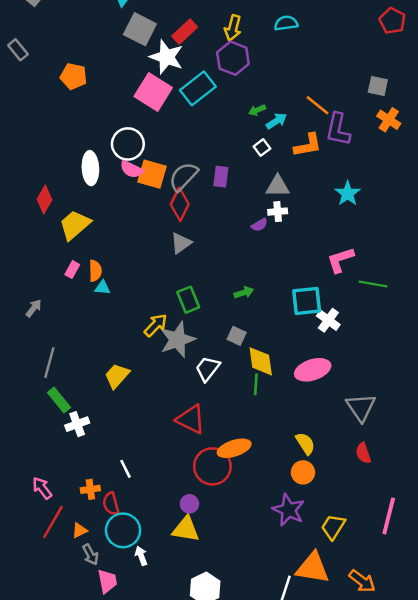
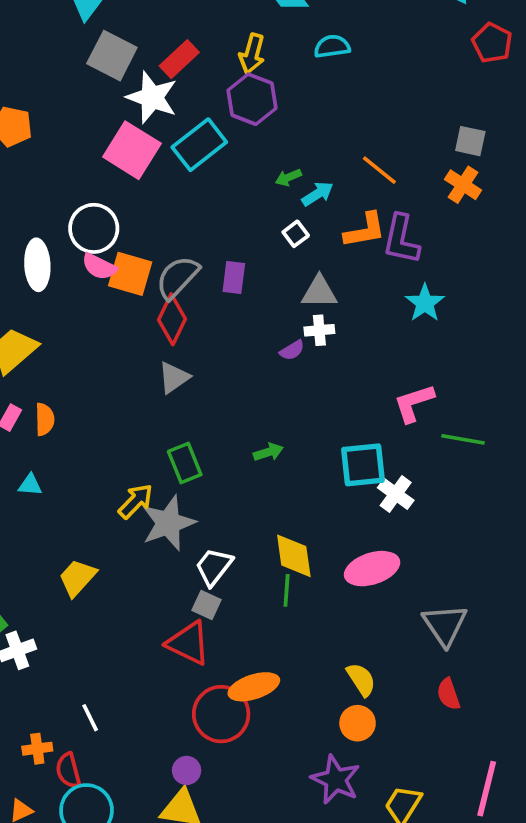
orange cross: (389, 120) -> (463, 185), moved
purple L-shape: (338, 129) -> (401, 239), moved
cyan triangle: (102, 288) -> (30, 485), moved
gray square: (237, 336) -> (207, 605), moved

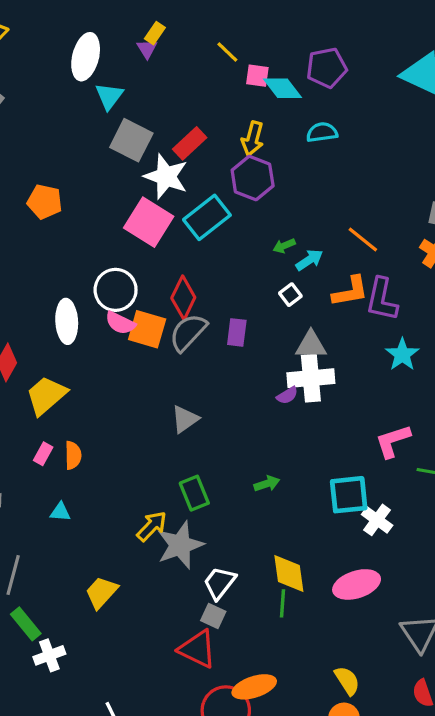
red diamond: (172, 319) -> (183, 298), moved
white cross: (319, 330) -> (311, 378), size x1.8

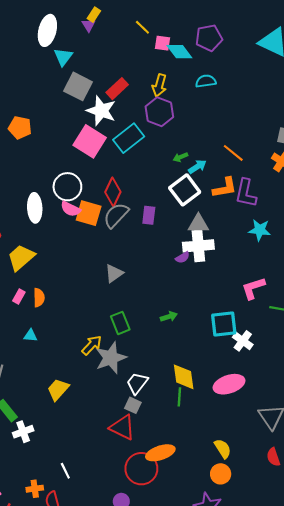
white square: (290, 295) -> (185, 190), size x2.0
cyan star: (402, 354) -> (260, 230), turned -30

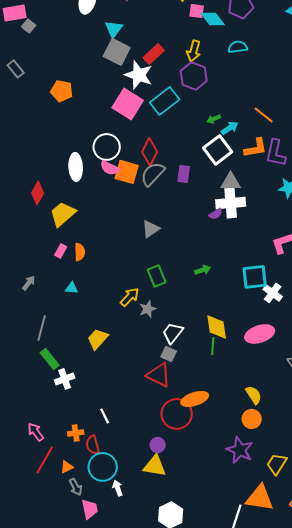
cyan triangle: (63, 57) -> (114, 29), moved
gray star: (111, 358) -> (148, 309), size x0.6

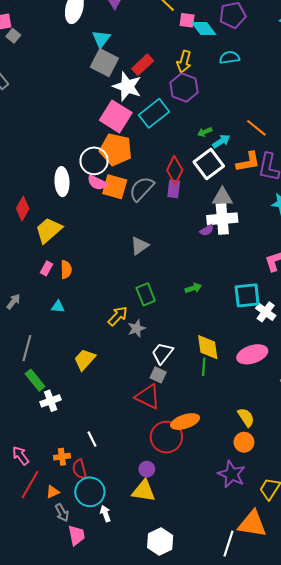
orange pentagon: (62, 91) -> (116, 150), moved, size x1.4
red diamond: (150, 152) -> (175, 170), moved

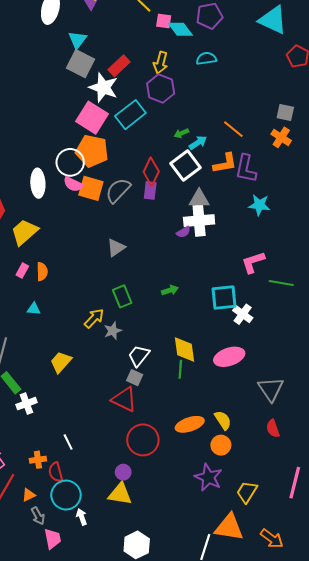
orange ellipse: (185, 422) -> (190, 424), moved

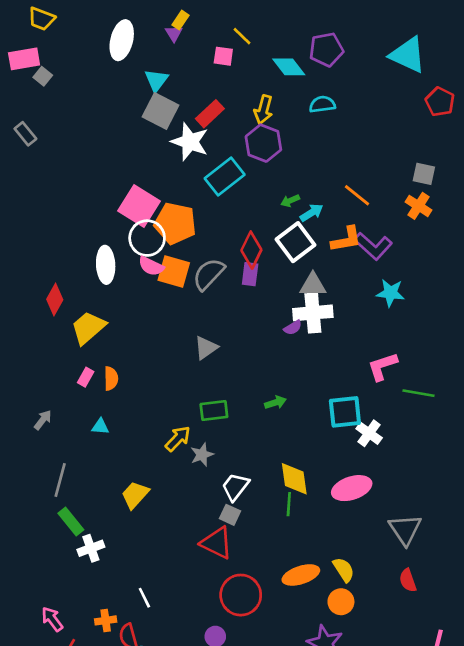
pink square: (164, 21) -> (223, 56), moved
pink square: (92, 118) -> (139, 206), moved
purple L-shape: (246, 169) -> (373, 246), turned -60
green rectangle: (122, 296) -> (214, 411), turned -75

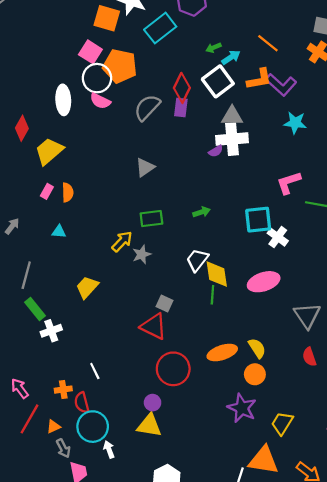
pink square: (139, 206) -> (90, 52), size x0.7
orange square: (174, 271) -> (107, 18), moved
white trapezoid: (235, 487) -> (197, 260), moved

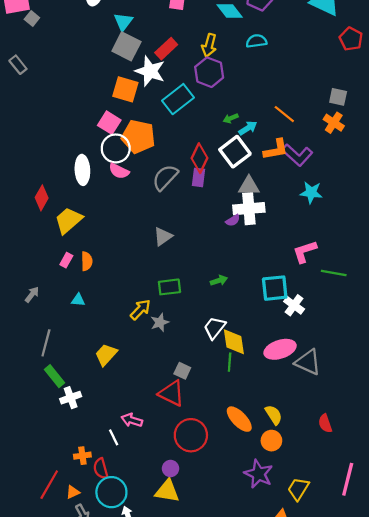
gray triangle: (307, 315) -> (308, 362), moved, turned -32
orange ellipse: (222, 353) -> (239, 419), turned 64
pink arrow: (20, 388) -> (132, 420), moved, turned -36

